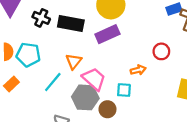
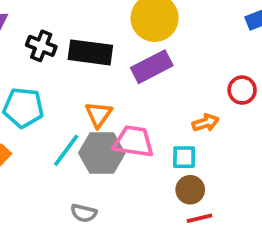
pink trapezoid: (94, 79) -> (134, 141), turned -30
gray hexagon: (85, 97) -> (102, 153), moved
brown circle: (107, 109) -> (190, 190), moved

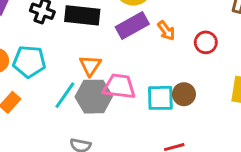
orange arrow: (206, 123) -> (166, 31), moved, turned 72
cyan square: (184, 157) -> (160, 98), size x1.4
brown circle: (190, 190) -> (184, 94), moved

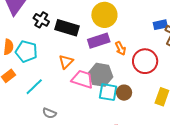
red circle: (206, 42) -> (145, 61), size x1.6
cyan line: (65, 95) -> (34, 87), moved
gray hexagon: (94, 97) -> (101, 75), moved

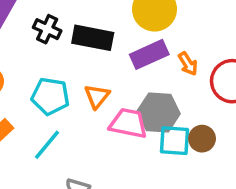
cyan pentagon: (26, 51) -> (50, 96), moved

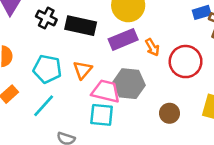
brown circle: (202, 139) -> (169, 113), moved
cyan square: (175, 141) -> (102, 115), moved

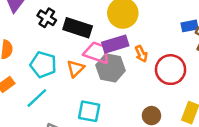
gray hexagon: (129, 84) -> (110, 68), moved
pink trapezoid: (106, 91) -> (97, 53), moved

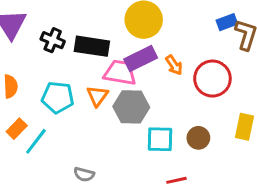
gray hexagon: (110, 68) -> (131, 107), moved
cyan line: (37, 98) -> (36, 141), moved
cyan square: (89, 111) -> (160, 139), moved

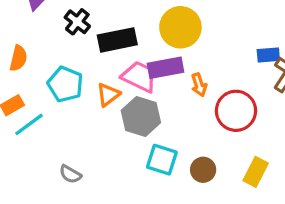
black rectangle: (92, 46) -> (117, 40), turned -36

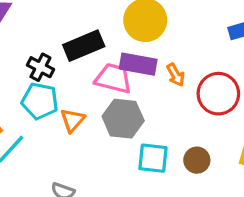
black cross: (77, 22) -> (40, 67), moved
purple rectangle: (165, 68) -> (138, 64), turned 32
orange triangle: (108, 95) -> (72, 120), moved

